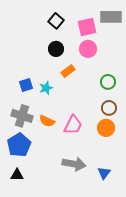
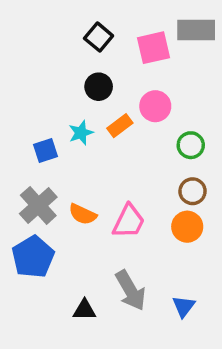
pink circle: (88, 49) -> (155, 106), moved
cyan star: (46, 88) -> (81, 133), moved
gray cross: (22, 116) -> (38, 205), turned 30
gray arrow: (74, 164) -> (130, 290), turned 50
black triangle: (17, 175) -> (84, 310), moved

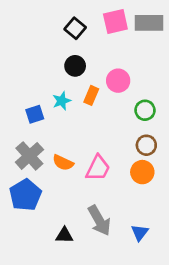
pink square: (154, 48) -> (115, 22), moved
orange rectangle: (120, 126) -> (91, 95), turned -30

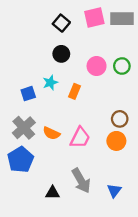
orange rectangle: (91, 95) -> (75, 91), moved
green circle: (145, 110) -> (122, 66), moved

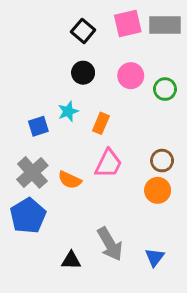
pink circle: (97, 66) -> (131, 76), moved
pink trapezoid: (80, 138) -> (108, 164), moved

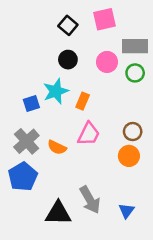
gray rectangle: (165, 25) -> (135, 46), moved
cyan star: (68, 111) -> (56, 91), size x1.5
black triangle: (71, 260) -> (58, 213), size x1.6

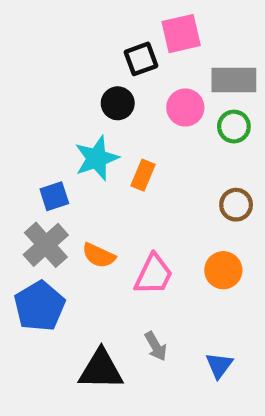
black square: (68, 25) -> (141, 59), moved, turned 30
blue square: (31, 103) -> (54, 196), moved
brown circle: (133, 132) -> (236, 205), moved
pink trapezoid: (89, 134) -> (154, 274), moved
gray arrow: (90, 200) -> (156, 346), size x0.6

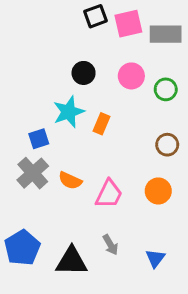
black square: (141, 59) -> (95, 16), moved
gray rectangle: (234, 80) -> (166, 34), moved
blue pentagon: (40, 306) -> (22, 248), moved

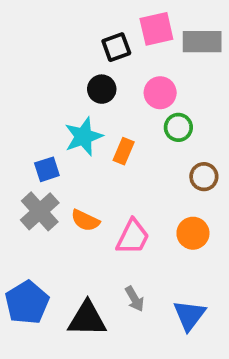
black square: (95, 16) -> (116, 47), moved
green circle: (166, 89) -> (178, 127), moved
blue triangle: (155, 258) -> (189, 315), size x1.4

